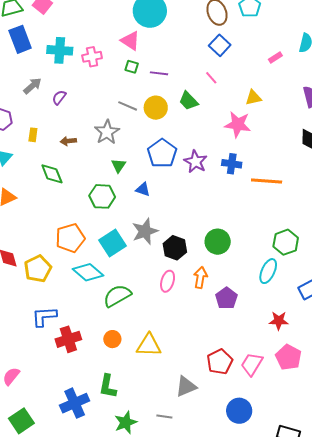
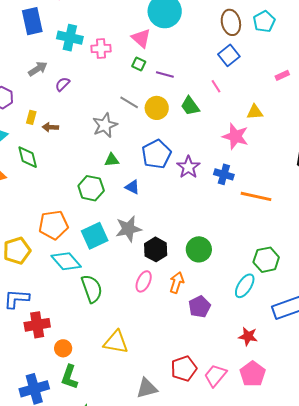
brown arrow: (68, 141) -> (50, 127), moved
green triangle: (119, 166) -> (112, 160), turned 42
green diamond: (52, 174) -> (28, 157), moved
green semicircle: (117, 296) -> (92, 289), turned 92
orange circle: (112, 339) -> (63, 348), moved

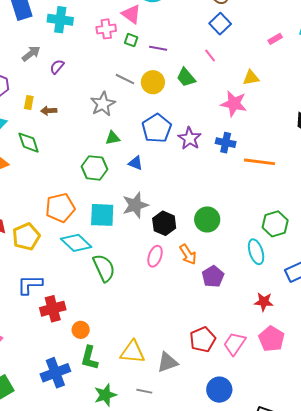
pink cross: (101, 49) -> (106, 29), moved
cyan square: (95, 236) -> (102, 215), turned 32
orange arrow: (177, 283) -> (188, 254), turned 135
cyan ellipse: (245, 286) -> (256, 252), turned -45
yellow triangle: (116, 342) -> (133, 352), moved

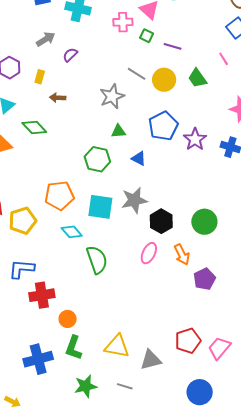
yellow rectangle: (29, 103) -> (40, 77), moved
green diamond: (29, 143) -> (34, 127), turned -30
cyan diamond: (76, 243) -> (72, 232), size x0.7

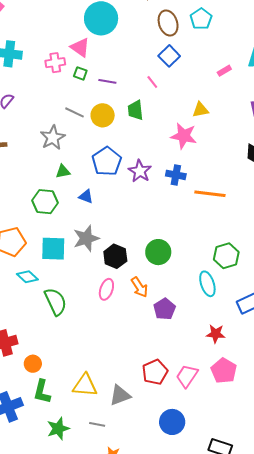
pink line: (224, 59) -> (152, 82), moved
green trapezoid: (197, 78) -> (136, 110), turned 35

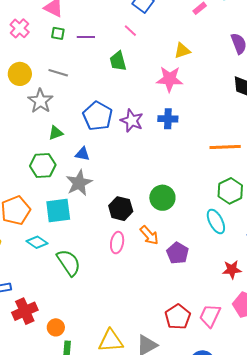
pink cross: (55, 63) -> (20, 28), moved, turned -30
yellow circle: (103, 115) -> (20, 74), moved
orange line: (210, 194) -> (225, 147), moved
gray star: (86, 238) -> (79, 183), moved

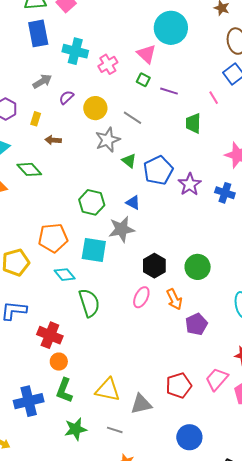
green triangle: (56, 133) -> (129, 161), moved, turned 42
red cross: (25, 311) -> (50, 335), moved, turned 30
pink trapezoid: (210, 316) -> (217, 379), moved

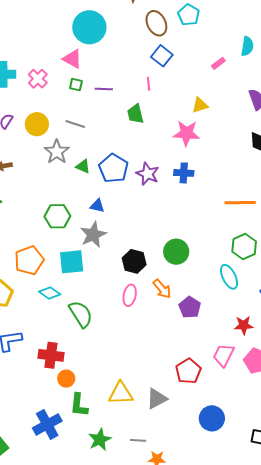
pink line: (214, 98) -> (148, 84), turned 40
gray line: (115, 430) -> (138, 440), moved

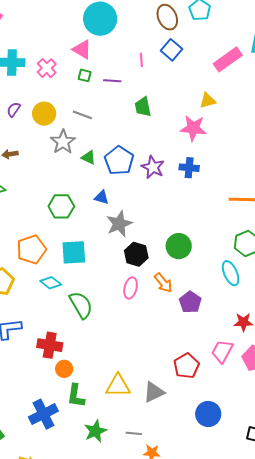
pink rectangle: (218, 63) -> (228, 59), size x2.0
pink line: (148, 84) -> (141, 60), moved
gray star: (93, 235) -> (119, 224), moved

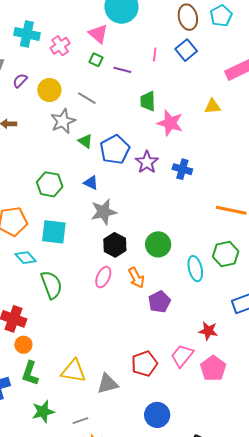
pink star: (193, 128) -> (170, 123), moved
cyan ellipse: (231, 273) -> (195, 269), moved
gray line: (134, 433) -> (80, 421), turned -35

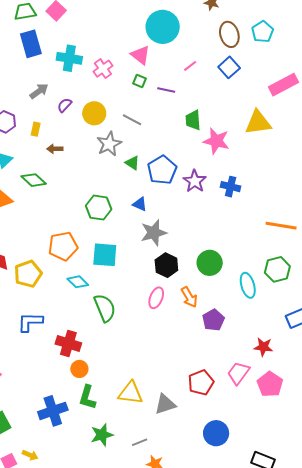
pink line: (155, 55) -> (190, 66), moved, turned 48
yellow triangle: (213, 106) -> (258, 123), size x1.6

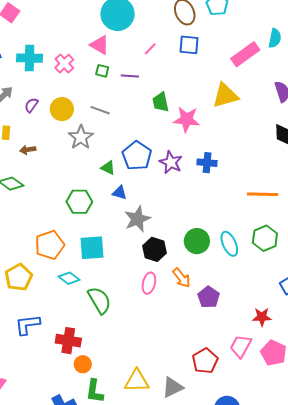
blue square: (229, 67) -> (189, 45), turned -35
green triangle: (132, 163) -> (108, 168), moved
cyan ellipse: (248, 285) -> (229, 244), moved

